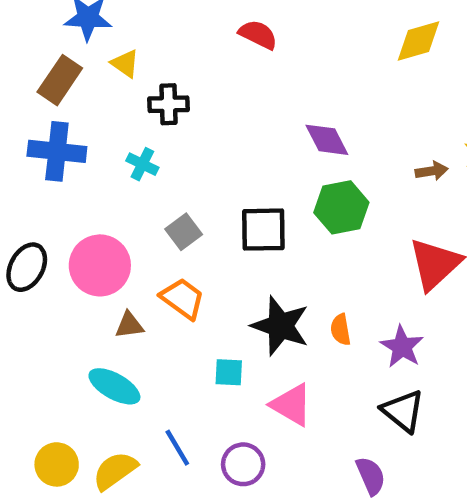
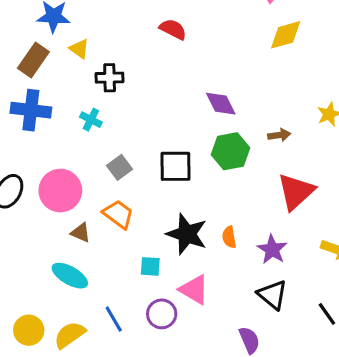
brown arrow: (432, 171) -> (279, 135), moved
brown triangle: (129, 325) -> (81, 233), turned 30
purple circle: (243, 464) -> (162, 314), moved

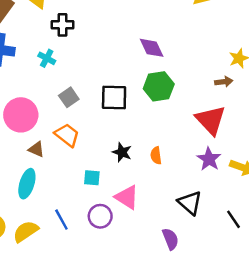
brown arrow: (279, 135) -> (224, 82), moved
red triangle: (296, 192) -> (211, 120), turned -32
black star: (187, 234) -> (122, 152), size x0.6
purple star: (272, 249) -> (209, 159), moved
cyan ellipse: (70, 276) -> (27, 184), turned 76

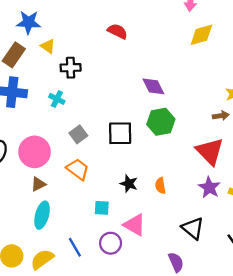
brown triangle: (36, 149) -> (38, 184), moved, turned -49

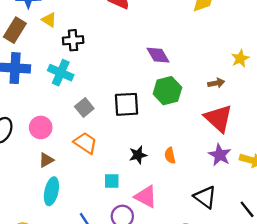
cyan cross: (57, 99) -> (61, 73), size x1.5
brown arrow: (221, 116) -> (216, 83), moved
pink circle: (35, 152) -> (41, 127), size x0.7
black star: (129, 184) -> (138, 155), turned -30

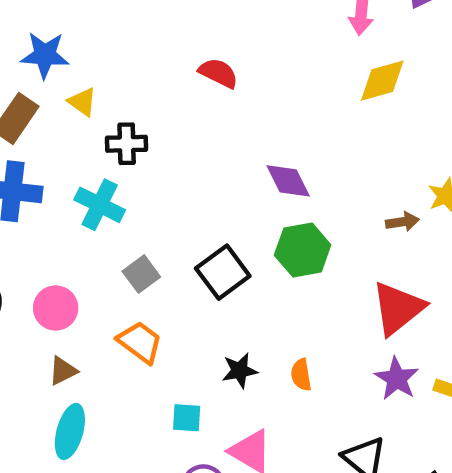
brown arrow: (216, 83) -> (402, 222), moved
black square: (127, 104) -> (223, 272), turned -36
red triangle: (218, 118) -> (398, 308), turned 36

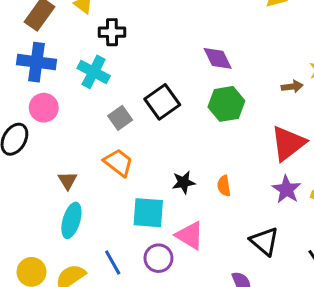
black square: (223, 272) -> (162, 102), moved
pink circle: (56, 308) -> (44, 108), moved
brown triangle: (63, 371) -> (68, 181), turned -36
cyan square: (187, 418) -> (148, 213), size x1.6

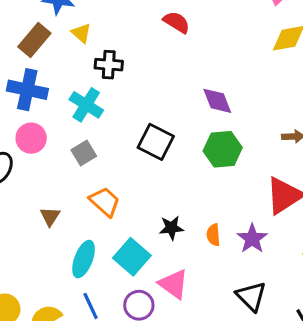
black square: (162, 102) -> (156, 142), turned -32
gray square: (120, 118) -> (84, 153), moved
purple star: (287, 189) -> (252, 239), moved
cyan square: (148, 213) -> (132, 257), turned 32
cyan ellipse: (71, 220) -> (84, 259), moved

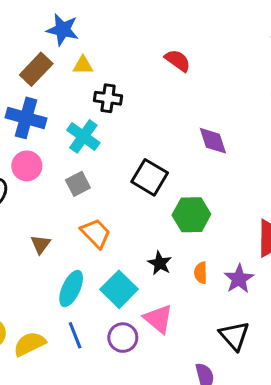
yellow triangle: (81, 33) -> (83, 65), turned -45
green hexagon: (223, 149) -> (191, 215), moved
black star: (171, 228) -> (160, 263), turned 30

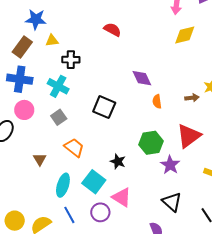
green hexagon: (191, 215) -> (151, 143), moved
orange semicircle: (201, 273) -> (157, 101), moved

